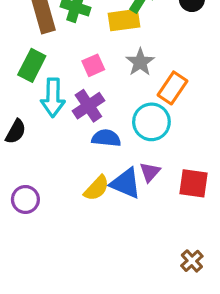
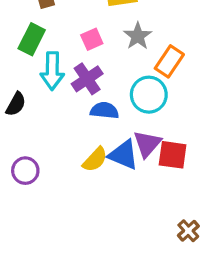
purple triangle: (150, 172) -> (147, 144), size x1.4
red square: (193, 183) -> (173, 155), moved

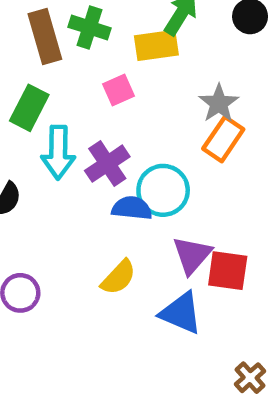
gray star: (138, 36) -> (219, 103), moved
pink square: (92, 39) -> (118, 90), moved
cyan circle: (149, 95) -> (163, 190), moved
blue triangle: (123, 155) -> (181, 313), moved

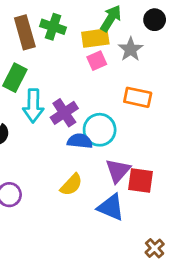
pink square: (118, 90) -> (97, 61), moved
gray star: (219, 103) -> (131, 49), moved
orange rectangle: (223, 139) -> (138, 97), turned 68

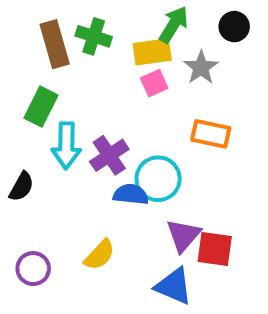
yellow semicircle: (71, 185) -> (100, 255), moved

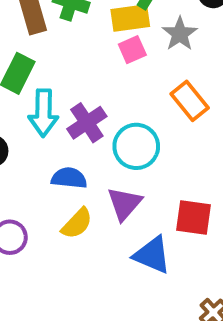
orange rectangle: (211, 134) -> (190, 101), turned 39
blue semicircle: (131, 194) -> (69, 178), moved
purple triangle: (183, 235) -> (124, 204), moved

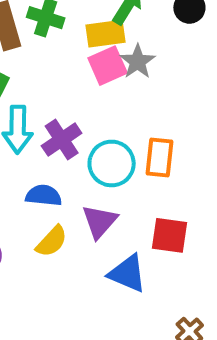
gray star: (180, 34) -> (138, 62), moved
pink square: (132, 50) -> (108, 66), size x1.4
orange rectangle: (190, 101) -> (159, 157), moved, turned 45

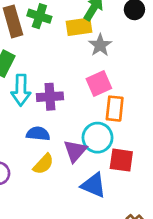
pink square: (108, 66) -> (99, 83), moved
purple cross: (62, 140) -> (50, 97), turned 30
cyan circle: (112, 163) -> (97, 138), moved

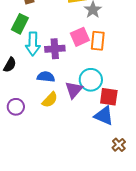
pink square: (99, 83) -> (80, 37), moved
orange rectangle: (115, 109) -> (98, 41), moved
blue triangle: (94, 185) -> (104, 116), moved

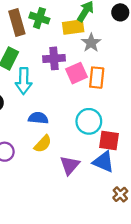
purple cross: (55, 49) -> (54, 58), moved
purple triangle: (74, 90) -> (70, 165), moved

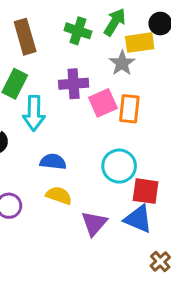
green cross: (39, 18) -> (78, 31), moved
yellow rectangle: (73, 27) -> (140, 43), moved
yellow semicircle: (43, 144) -> (59, 195), turned -114

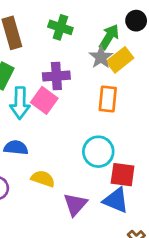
green arrow: (115, 22) -> (109, 37), moved
yellow rectangle: (140, 43) -> (120, 60), moved, turned -30
pink square: (103, 103) -> (44, 100), moved, turned -30
blue semicircle: (53, 162) -> (16, 148), moved

